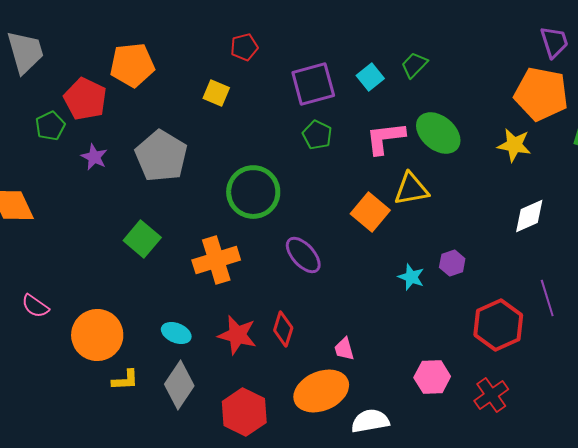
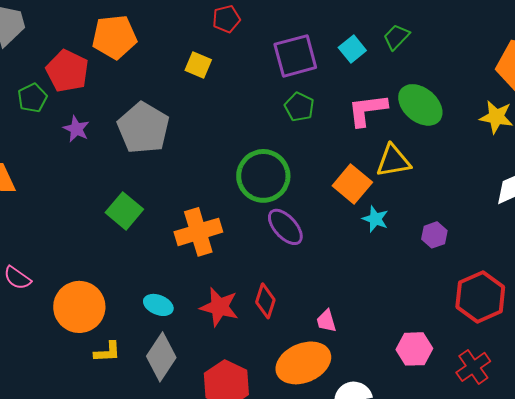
green circle: (253, 192) -> (263, 176), moved
cyan star: (411, 277) -> (375, 219), moved

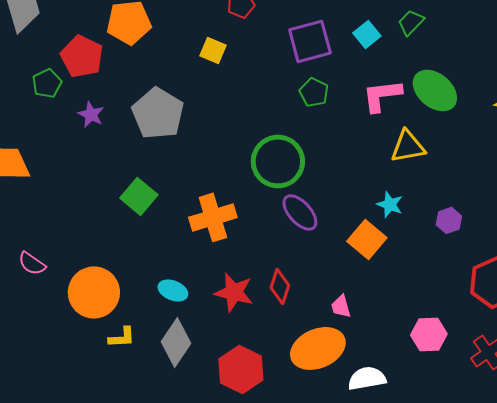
orange square: (352, 184) -> (367, 239), moved

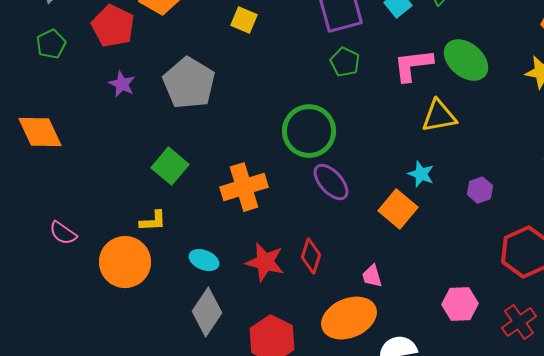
green pentagon: (47, 83) -> (51, 44), moved
yellow L-shape: (122, 337) -> (153, 221), moved

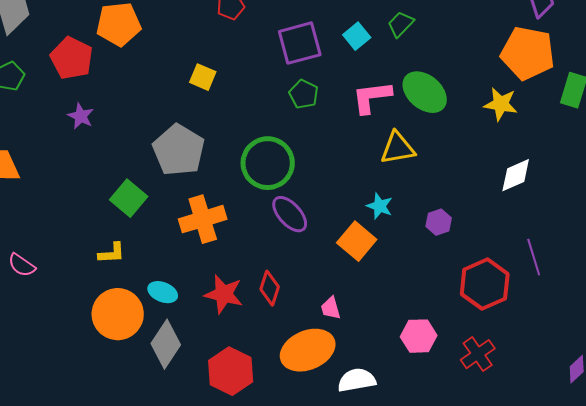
yellow square: (244, 20) -> (203, 77), moved
gray pentagon: (189, 83) -> (179, 150), moved
orange circle: (125, 262) -> (118, 314), moved

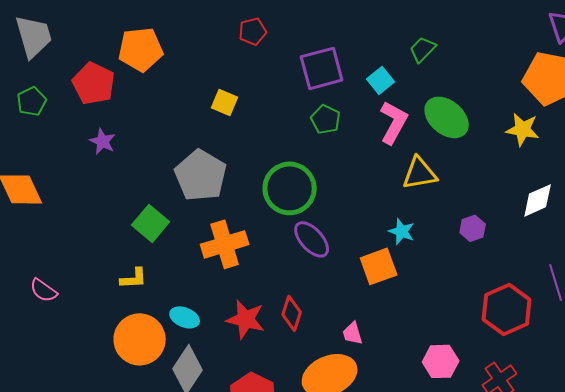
cyan square: (357, 36) -> (381, 80), moved
pink L-shape: (372, 97) -> (394, 122), turned 126
purple hexagon: (439, 222) -> (473, 228), moved
orange square: (357, 241) -> (379, 266), turned 30

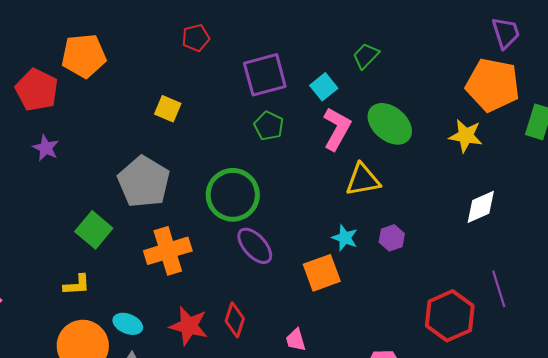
purple hexagon: (473, 228) -> (392, 238), moved

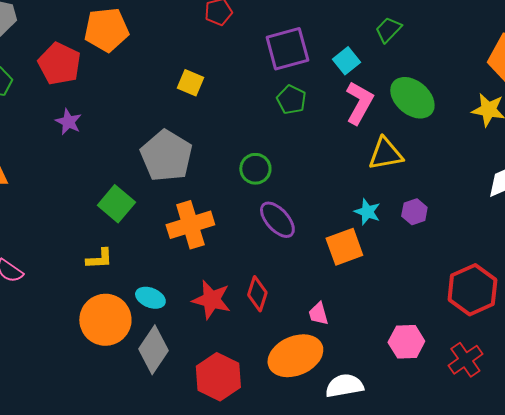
green circle: (233, 195) -> (255, 169), size x0.6

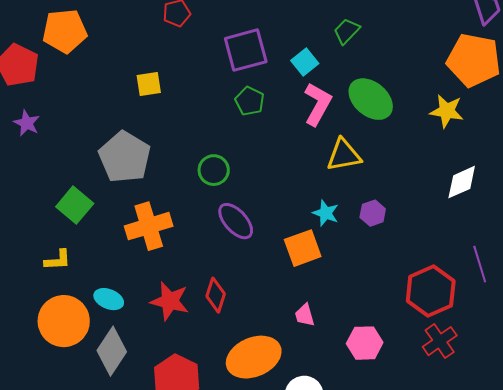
yellow square: (190, 83) -> (149, 84), turned -32
pink trapezoid: (318, 314) -> (305, 315), moved
red cross: (465, 360) -> (440, 341), moved

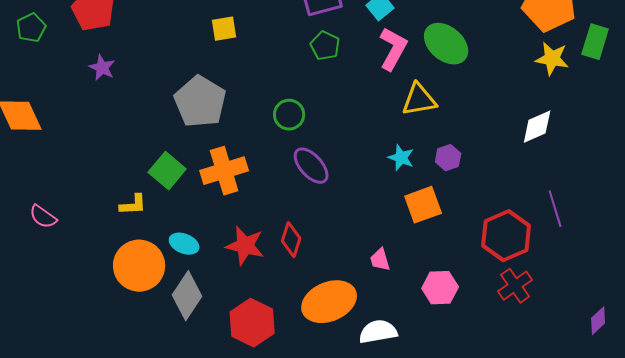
yellow star: (447, 111) -> (552, 59), moved
green square: (75, 205) -> (167, 171), moved
orange square: (303, 248) -> (423, 205), moved

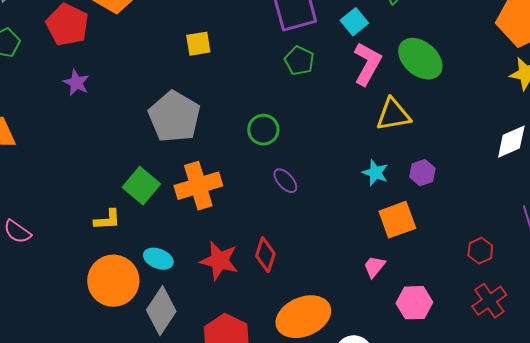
purple ellipse: (311, 166) -> (285, 181), size x0.7
red hexagon: (506, 236) -> (480, 251), size x0.5
pink trapezoid: (380, 260) -> (374, 267), moved, turned 55

